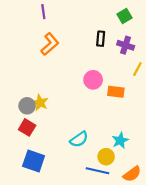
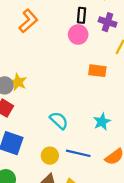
pink circle: (93, 80) -> (78, 35), moved
cyan semicircle: (79, 139) -> (59, 121), turned -102
yellow circle: (106, 157) -> (50, 156), moved

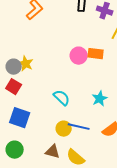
pink circle: (78, 35) -> (79, 56), moved
yellow circle: (50, 156) -> (64, 129), moved

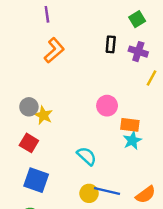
orange rectangle: (96, 54) -> (130, 125), moved
gray circle: (14, 67) -> (29, 107), moved
cyan star: (100, 99) -> (132, 140), moved

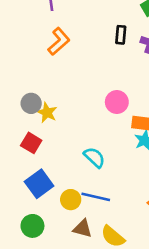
blue square: (36, 180) -> (39, 184), turned 35
blue line: (107, 191) -> (96, 197), moved
yellow circle: (89, 193) -> (71, 200), moved

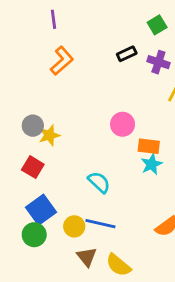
black rectangle: (121, 35) -> (127, 54), turned 60
yellow star: (47, 113) -> (49, 135), turned 30
green circle: (32, 226) -> (34, 235), moved
brown triangle: (83, 229) -> (87, 257), turned 36

